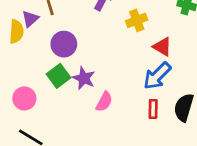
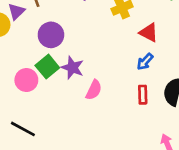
blue arrow: (157, 76) -> (145, 62), size x0.6
pink circle: (24, 98) -> (26, 80), moved

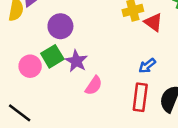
red triangle: (149, 33) -> (153, 22), moved
red rectangle: (143, 95) -> (140, 97), size x1.5

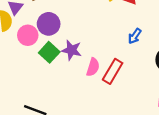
pink circle: (30, 66) -> (28, 35), moved
red rectangle: (140, 97) -> (113, 71), moved, turned 40

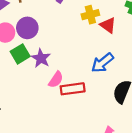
blue arrow: (135, 36) -> (102, 63), size x1.5
red rectangle: (113, 71) -> (73, 89), turned 35

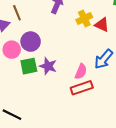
green square: (20, 54) -> (29, 66), turned 30
pink semicircle: (56, 80) -> (81, 72), moved

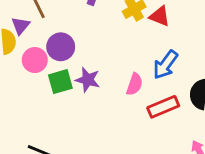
red rectangle: (82, 88) -> (163, 107), moved

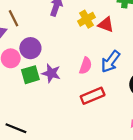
pink semicircle: (134, 84) -> (86, 66), moved
red rectangle: (163, 107) -> (93, 96), moved

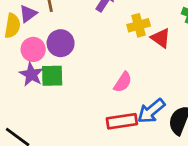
blue arrow: (110, 62) -> (151, 111), moved
purple star: (51, 73) -> (31, 74), moved

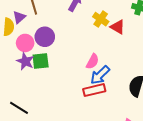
yellow cross: (139, 25) -> (101, 19), turned -35
blue arrow: (151, 111) -> (100, 75), moved

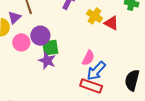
purple star: (25, 61) -> (47, 61), moved
green square: (41, 61) -> (50, 48), moved
red rectangle: (94, 90) -> (91, 86), turned 35

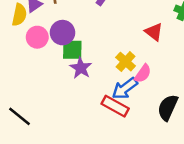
yellow cross: (95, 16) -> (126, 62), moved
pink semicircle: (88, 58) -> (143, 74), moved
purple star: (47, 61) -> (81, 68), moved

